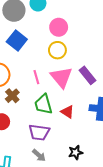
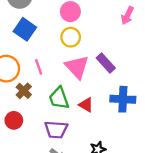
pink line: (36, 77) -> (39, 67), moved

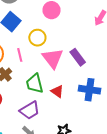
yellow circle: (71, 37) -> (37, 38), moved
purple trapezoid: (56, 130) -> (30, 110), turned -40

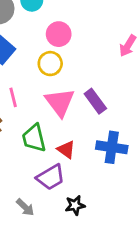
yellow circle: (37, 38) -> (50, 64), moved
purple trapezoid: (30, 110) -> (51, 177), moved

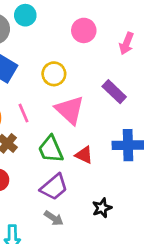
pink circle: (59, 34) -> (84, 30), moved
purple rectangle: (95, 101) -> (114, 92), moved
purple trapezoid: (51, 177) -> (54, 187), moved

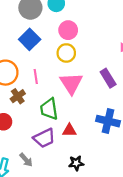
pink circle: (84, 30) -> (68, 30), moved
red triangle: (84, 155) -> (69, 130), moved, turned -40
gray arrow: (54, 218) -> (26, 160), moved

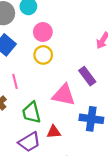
pink triangle: (71, 83) -> (64, 95), moved, turned -40

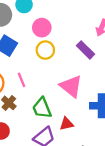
purple rectangle: (87, 76) -> (86, 50), moved
pink triangle: (64, 95) -> (71, 86), turned 35

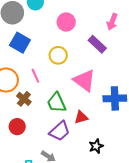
pink circle: (42, 28) -> (66, 22), moved
yellow circle: (45, 50) -> (58, 55), moved

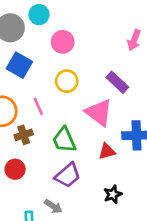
pink circle: (66, 22) -> (63, 42), moved
purple rectangle: (97, 44) -> (117, 82), moved
brown cross: (24, 99) -> (24, 135), turned 32
red triangle: (81, 117) -> (107, 151), moved

